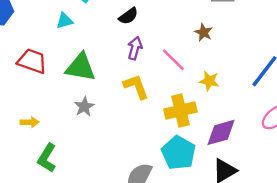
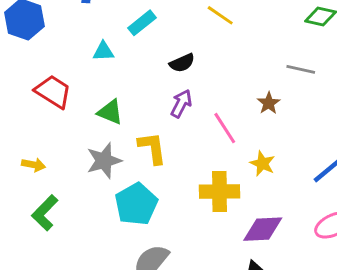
green triangle: (81, 67) -> (110, 112), size x0.7
yellow L-shape: (136, 87) -> (152, 148), moved
gray star: (84, 107) -> (104, 161), size x1.4
cyan pentagon: (179, 153) -> (136, 204), moved

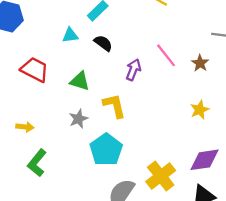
black semicircle: (182, 63) -> (103, 43), moved, turned -114
pink line: (225, 128) -> (166, 55), moved
gray star: (104, 161) -> (78, 119), size x0.7
yellow star: (262, 164) -> (200, 110), turned 30
yellow cross: (219, 192) -> (161, 176), moved, turned -32

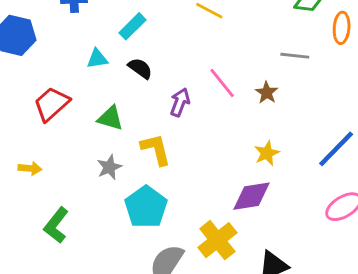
red trapezoid: (35, 70) -> (52, 104), turned -68
yellow arrow: (25, 127) -> (30, 168), moved
purple diamond: (205, 160) -> (251, 196), moved

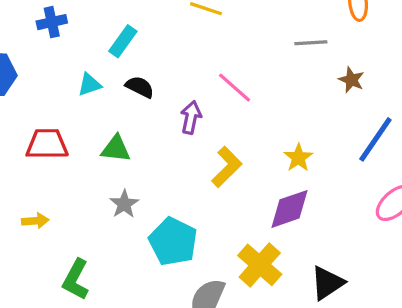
brown star: (267, 93) -> (351, 80), moved
red trapezoid: (52, 104) -> (47, 144), turned 51
yellow L-shape: (156, 149) -> (227, 167), moved, turned 69

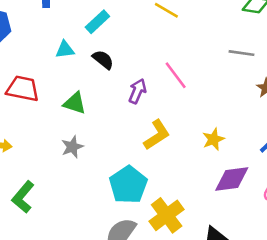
purple diamond: (290, 209) -> (232, 179), moved
cyan pentagon: (173, 241) -> (128, 185), moved

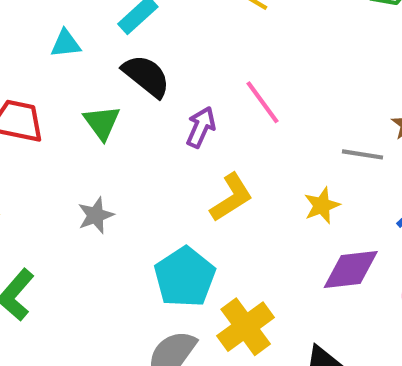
cyan triangle: (65, 50) -> (66, 44), moved
gray line: (241, 53) -> (363, 154), moved
black semicircle: (103, 60) -> (146, 76), size x1.4
green triangle: (75, 103) -> (102, 123), moved, turned 35

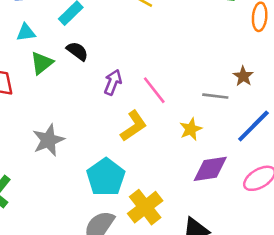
black semicircle: (146, 76) -> (77, 51), size x0.7
pink line: (263, 102) -> (154, 90), moved
green triangle: (102, 123) -> (42, 63), moved, turned 30
gray star: (96, 215) -> (48, 140), size x1.4

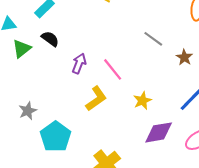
gray line: (215, 96) -> (153, 39), moved, turned 30
gray star: (48, 140) -> (28, 111), size x0.7
cyan pentagon: (106, 177) -> (55, 137), moved

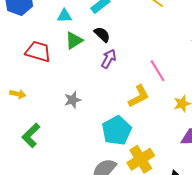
purple arrow: (79, 64) -> (109, 59), moved
cyan pentagon: (55, 137) -> (117, 130), moved

